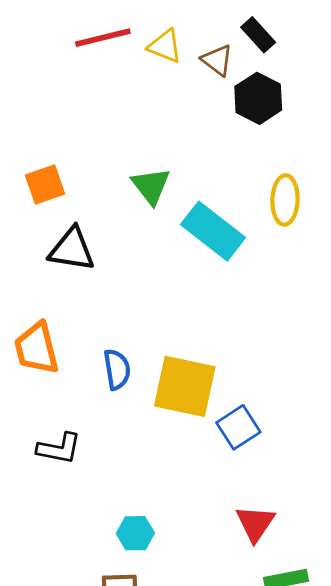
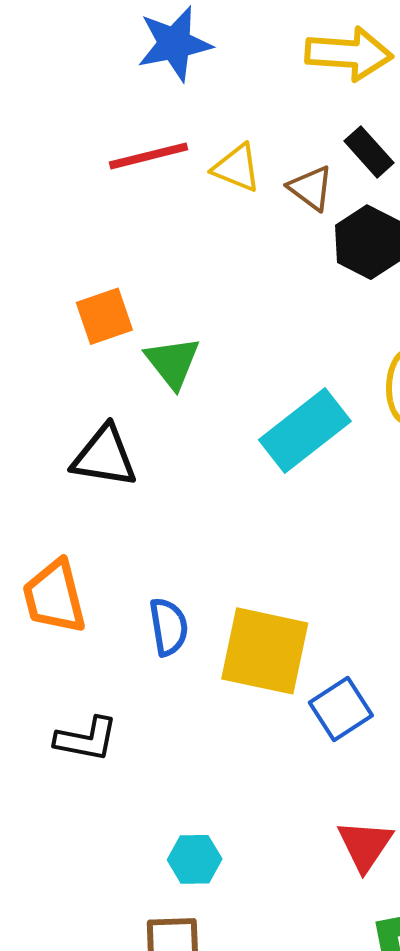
orange square: (45, 184) -> (104, 316), moved
green triangle: (151, 186) -> (173, 362), moved
cyan rectangle: (213, 231) -> (305, 430), turned -76

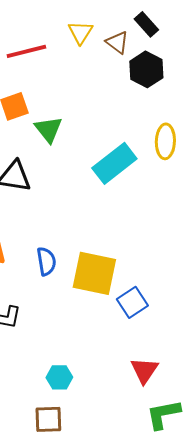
red line: (148, 156) -> (26, 51), moved
yellow triangle: (237, 168) -> (80, 32), turned 40

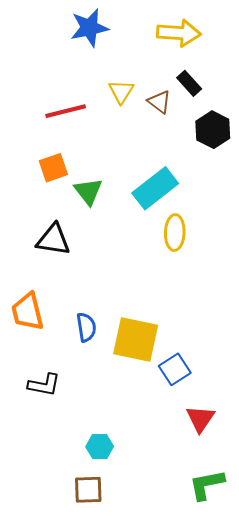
black hexagon: (146, 69) -> (213, 130), moved
yellow ellipse: (165, 141) -> (175, 233), moved
cyan rectangle: (114, 163) -> (155, 188), moved
red triangle: (144, 370) -> (200, 419), moved

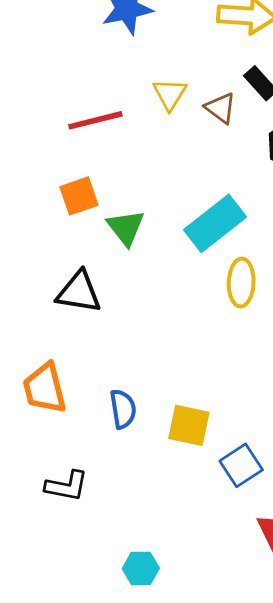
yellow square: (136, 340) -> (189, 425), size x0.7

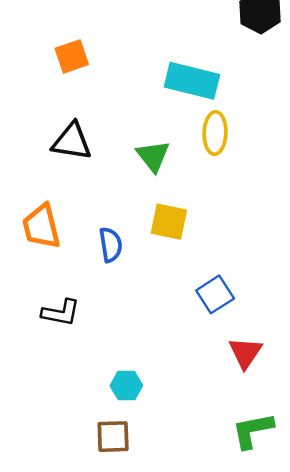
cyan rectangle: (215, 223) -> (192, 81), turned 52
green triangle: (126, 228) -> (153, 156), moved
yellow square: (189, 425) -> (169, 222), moved

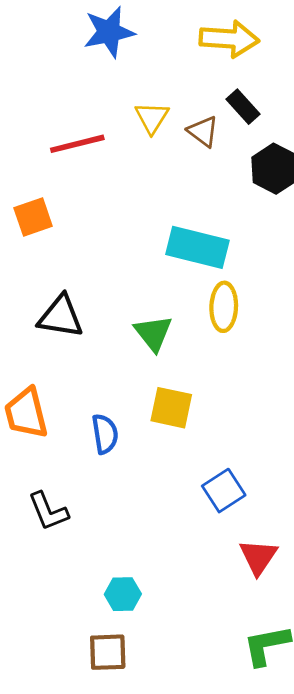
orange square: (72, 56) -> (33, 217), moved
black L-shape: (61, 313) -> (48, 511), turned 57

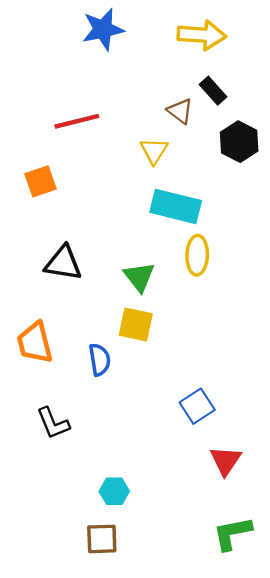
yellow triangle: (152, 118) -> (154, 151), moved
yellow square: (171, 408) -> (136, 324), moved

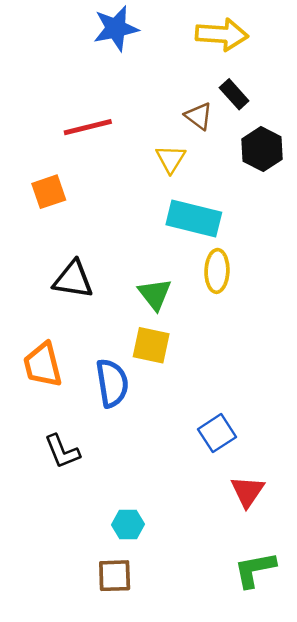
blue semicircle: (100, 360) -> (112, 383), size x1.4

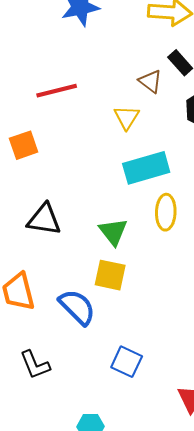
cyan rectangle: (194, 219) -> (146, 168), turned -30
blue semicircle: (112, 383) -> (77, 307), turned -36
blue square: (217, 433) -> (127, 362), moved, turned -32

